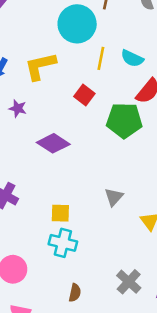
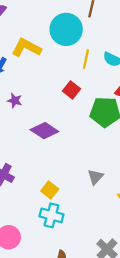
yellow L-shape: (40, 66) -> (26, 48), moved, turned 40
yellow square: (60, 213) -> (50, 190), turned 35

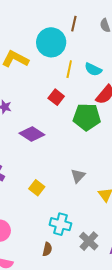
cyan cross: (51, 215) -> (60, 224), moved

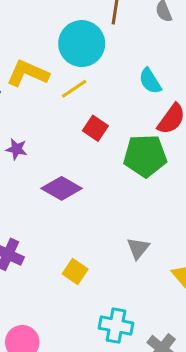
yellow line: (69, 69) -> (74, 89), moved, turned 48
cyan semicircle: (93, 69) -> (150, 81), turned 36

